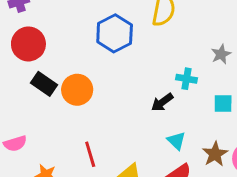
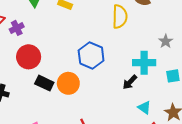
blue hexagon: (115, 33) -> (91, 56), moved
cyan cross: (186, 79) -> (144, 63), size x1.5

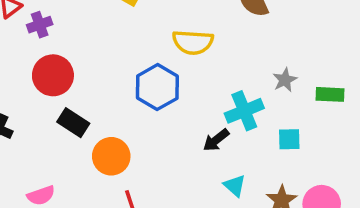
yellow semicircle: (120, 17) -> (193, 42), moved, turned 85
cyan cross: (144, 63) -> (244, 111), turned -30
orange circle: (68, 83) -> (111, 156), moved

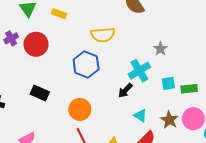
red circle: (53, 75) -> (36, 44), moved
green rectangle: (330, 94) -> (189, 89), moved
orange circle: (111, 156) -> (80, 109), moved

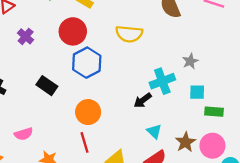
purple cross: (11, 38) -> (26, 36), moved, turned -32
red circle: (36, 44) -> (73, 31), moved
blue hexagon: (86, 64) -> (87, 63), moved
cyan square: (168, 83) -> (197, 92), moved

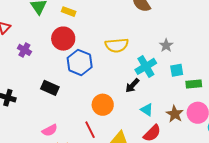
yellow semicircle: (129, 34) -> (117, 45), moved
orange circle: (88, 112) -> (103, 105), moved
pink semicircle: (24, 134) -> (50, 130), moved

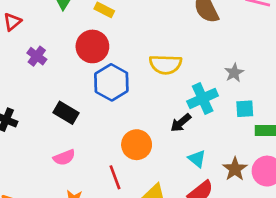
pink semicircle: (50, 130) -> (64, 157), moved

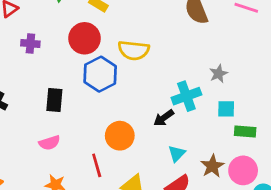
purple cross: (37, 56) -> (30, 44), turned -36
yellow semicircle: (165, 64) -> (134, 50), moved
black rectangle: (66, 113) -> (54, 100), turned 60
cyan triangle: (197, 159) -> (177, 153), turned 30

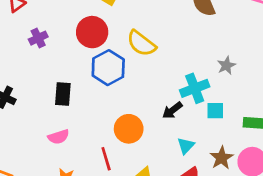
purple cross: (30, 44) -> (38, 38), turned -30
yellow semicircle: (134, 50) -> (141, 43), turned 32
cyan square: (226, 109) -> (215, 111), moved

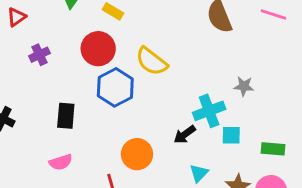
gray star: (226, 65) -> (244, 86), turned 30

